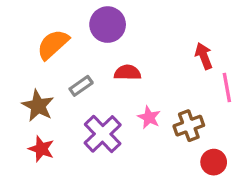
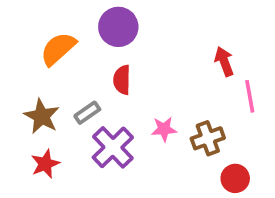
red semicircle: (127, 73) -> (122, 80), moved, turned -90
gray rectangle: (81, 86) -> (87, 113), moved
pink star: (149, 117) -> (164, 129), turned -30
red star: (41, 149) -> (45, 164), turned 30

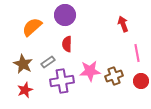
red arrow: (224, 62) -> (123, 24), moved
pink star: (164, 129) -> (90, 71), size x1.5
purple cross: (113, 147) -> (62, 81), turned 35
red circle: (235, 178) -> (141, 81), moved

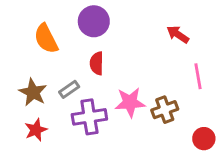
red arrow: (123, 24) -> (178, 34), turned -35
orange semicircle: (32, 27) -> (46, 39), turned -75
red circle: (141, 81) -> (204, 139), moved

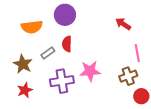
orange semicircle: (46, 39) -> (32, 27), turned -70
gray rectangle: (69, 89) -> (48, 53), moved
brown cross: (165, 110) -> (128, 76), moved

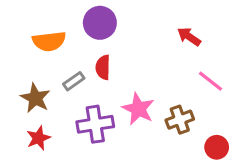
pink line: (137, 53) -> (210, 81), turned -42
pink star: (90, 71) -> (138, 109), turned 30
brown cross: (128, 76) -> (180, 120), moved

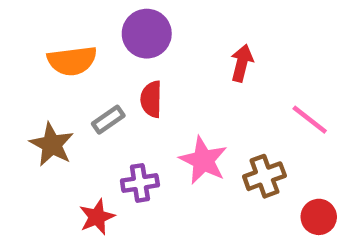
red arrow: (189, 37) -> (242, 63), moved, turned 70
purple cross: (95, 124) -> (140, 183), size x0.7
red star: (38, 138) -> (97, 217), moved

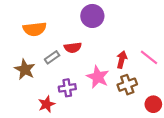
purple circle: (147, 34) -> (92, 16), moved
red arrow: (242, 63) -> (122, 60), moved
red semicircle: (151, 99) -> (73, 48), turned -98

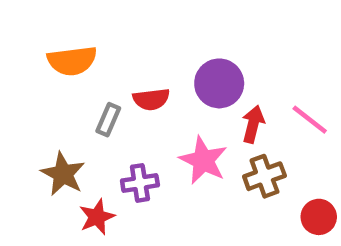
purple circle: (92, 16) -> (219, 83), moved
gray rectangle: (52, 57) -> (108, 120), turned -32
brown star: (25, 69) -> (63, 174), moved

